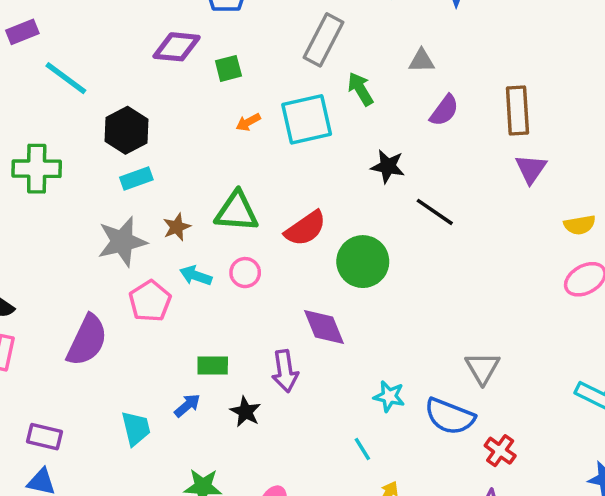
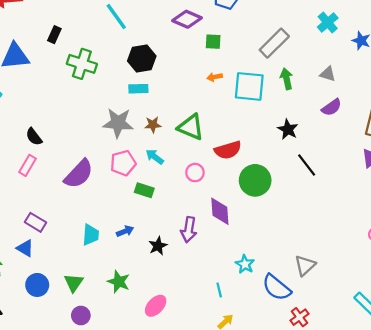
pink circle: (245, 273) -> (195, 173), moved
green rectangle: (213, 365) -> (144, 190), moved

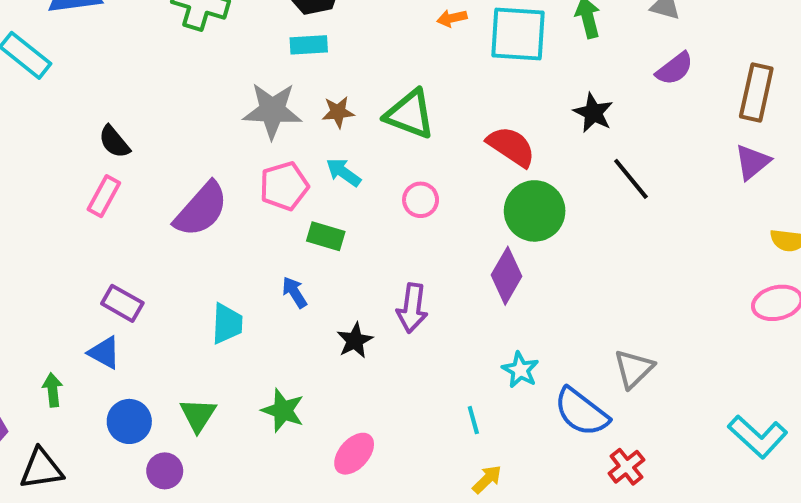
red semicircle: (228, 150) -> (511, 146), moved, turned -128
purple diamond: (220, 211) -> (506, 276), moved, turned 36
blue arrow: (125, 231) -> (295, 292), moved, turned -98
purple circle: (81, 315) -> (165, 471), moved

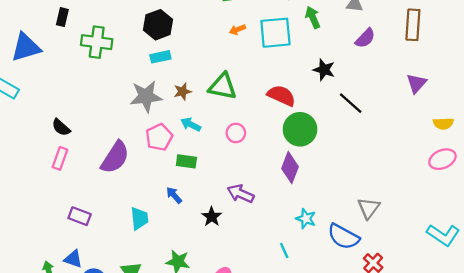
brown rectangle: (756, 92) -> (413, 25), moved
purple arrow: (412, 308) -> (241, 194), turned 115
blue triangle: (104, 353) -> (73, 259), moved

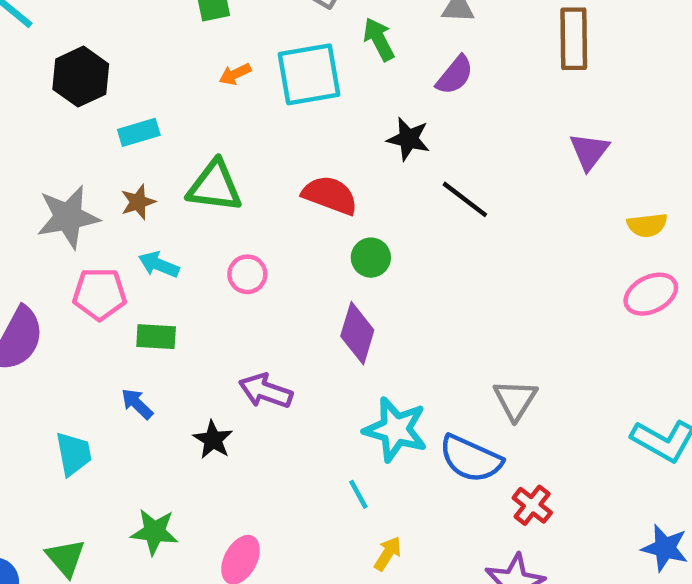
purple semicircle: (365, 38) -> (455, 75), moved
cyan rectangle: (160, 57) -> (139, 132), moved
green circle: (300, 129) -> (371, 258), size x0.6
pink pentagon: (159, 137) -> (100, 294), turned 30
cyan star: (306, 219) -> (396, 429), size x1.6

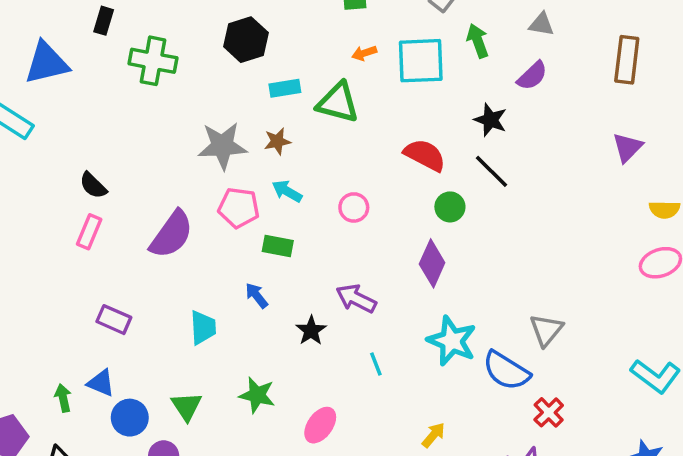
green triangle: (215, 186) -> (338, 103), moved
black line: (465, 199) -> (492, 171), moved
cyan line: (358, 494) -> (376, 364), moved

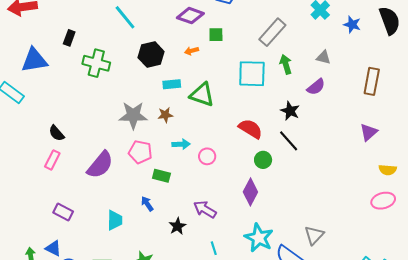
orange arrow: (364, 53) -> (192, 51), moved
cyan arrow: (287, 191) -> (181, 144), moved, turned 144

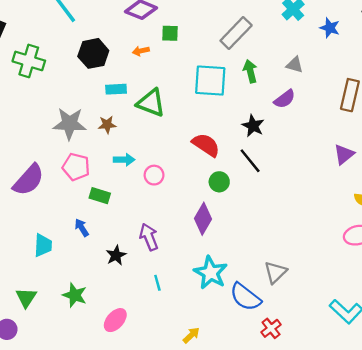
purple arrow: (205, 209) -> (149, 237), turned 35

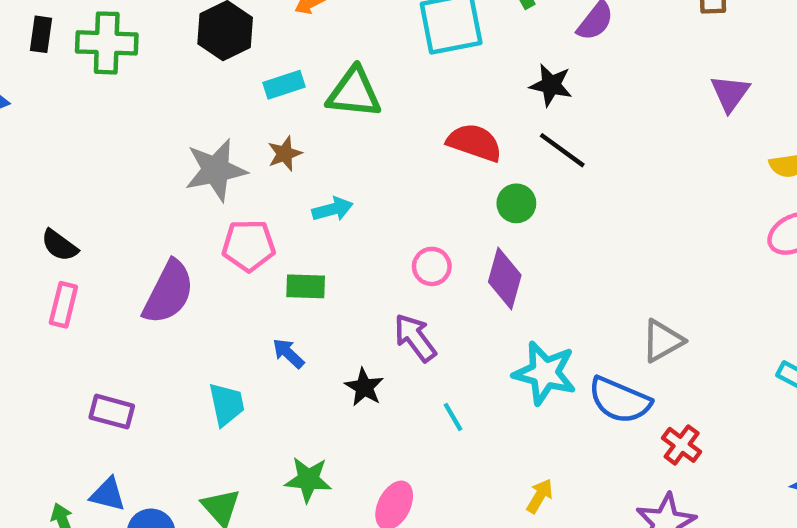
green cross: (29, 61) -> (107, 43), moved
pink circle: (154, 175) -> (432, 266), moved
gray triangle: (275, 272) -> (663, 341), turned 30

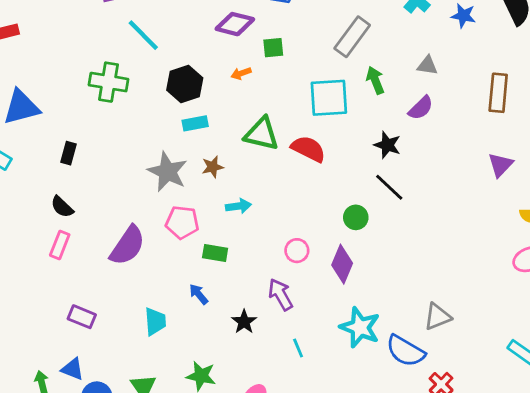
black rectangle: (41, 34) -> (68, 153), moved
cyan rectangle: (284, 85) -> (195, 123), moved
red semicircle: (474, 143) -> (308, 149), moved
gray star: (216, 170) -> (167, 172), turned 30

